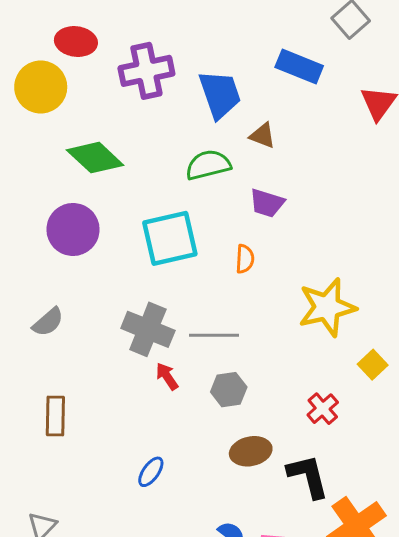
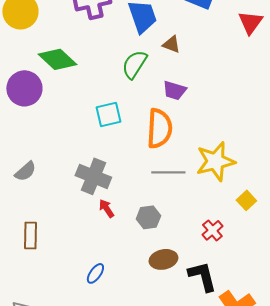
green semicircle: (208, 165) -> (134, 64), turned -44
purple circle: (73, 229) -> (24, 88), moved
cyan square: (170, 238) -> (108, 114), size x0.7
orange semicircle: (245, 259) -> (159, 128), size x2.0
gray line: (214, 335) -> (168, 172), moved

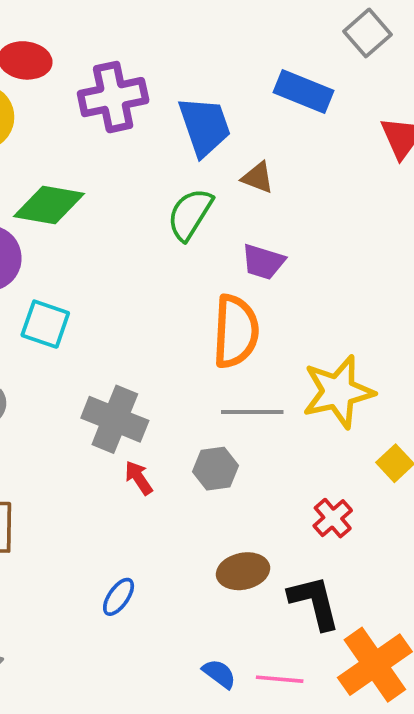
green diamond: (57, 59) -> (49, 205), turned -33
cyan square: (108, 114) -> (45, 324), moved, turned 32
gray hexagon: (148, 217) -> (216, 469), moved

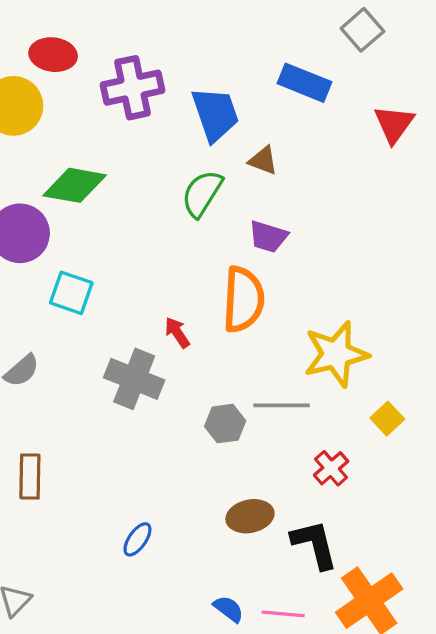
gray line: (252, 412) -> (281, 405), moved
red arrow: (139, 478) -> (177, 333), moved

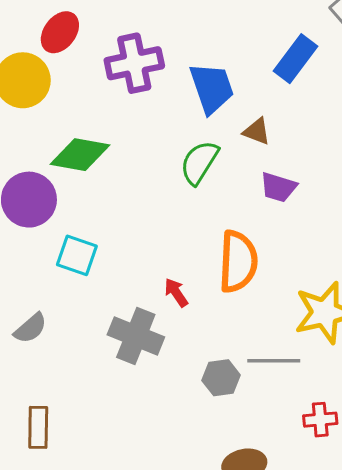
red ellipse: (53, 55) -> (60, 32), turned -60
blue rectangle: (305, 83) -> (295, 59), turned -75
purple trapezoid: (268, 237) -> (278, 187), moved
red cross: (331, 468) -> (320, 420), turned 36

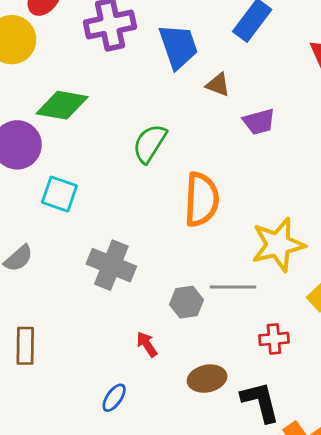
green semicircle: (199, 162) -> (150, 143), moved
purple trapezoid: (278, 187) -> (259, 122), moved, turned -32
red arrow: (176, 293) -> (147, 344), moved

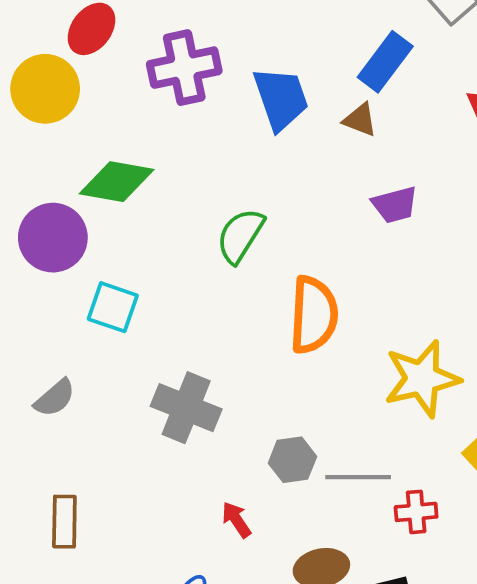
brown triangle: (218, 85) -> (360, 120), moved
gray line: (233, 287) -> (358, 477), moved

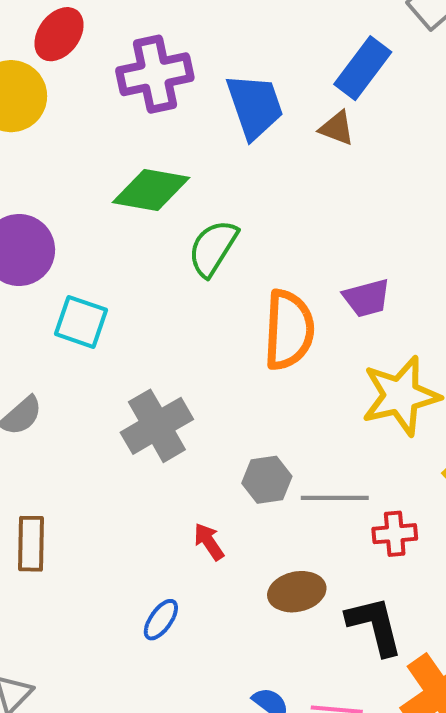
green diamond: (117, 182) -> (151, 190), moved
purple trapezoid: (395, 205) -> (367, 298), moved
gray cross: (186, 408) -> (157, 426), turned 38

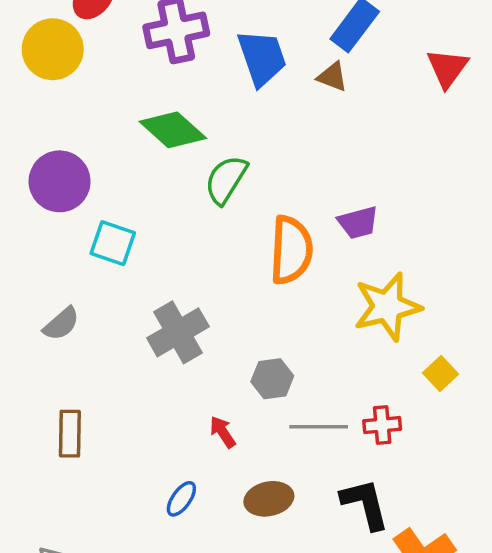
green diamond: (151, 190) -> (173, 130), turned 32
gray line: (335, 498) -> (319, 427), moved
brown ellipse: (297, 592) -> (269, 499), moved

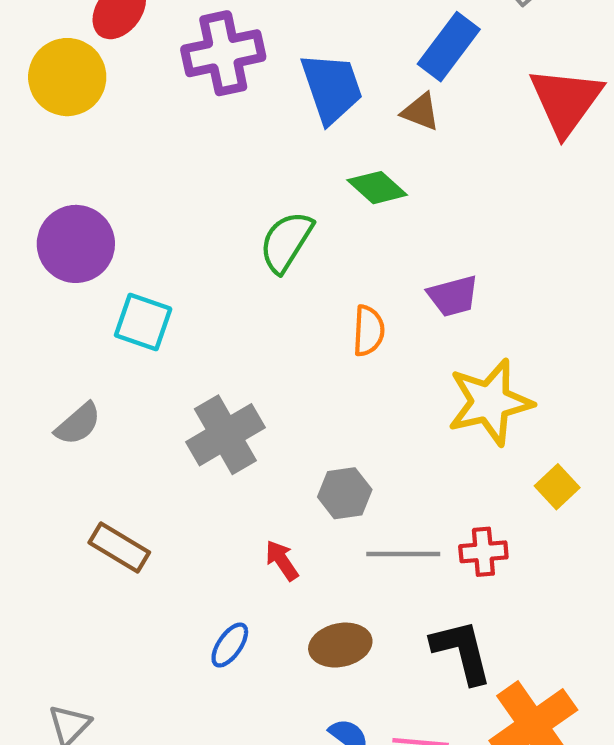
red triangle: (447, 68) -> (566, 101), size x1.4
green diamond: (173, 130) -> (377, 188), moved, size x0.7
orange semicircle: (291, 250) -> (369, 331), size x0.6
brown rectangle: (70, 434) -> (119, 547), moved, turned -60

